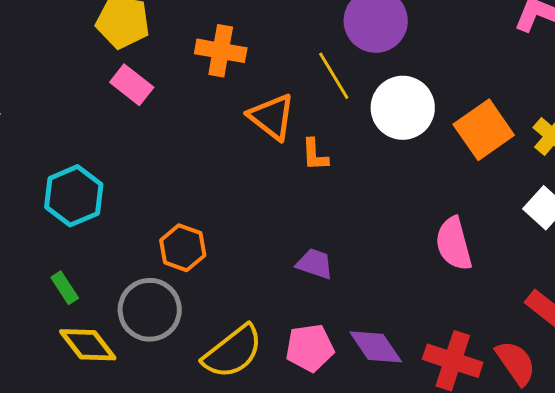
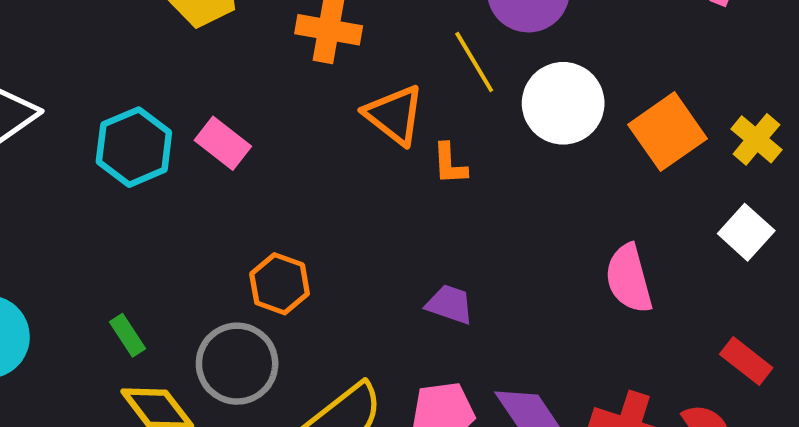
pink rectangle: (132, 85) -> (223, 143), moved
cyan hexagon: (74, 196) -> (134, 147), moved

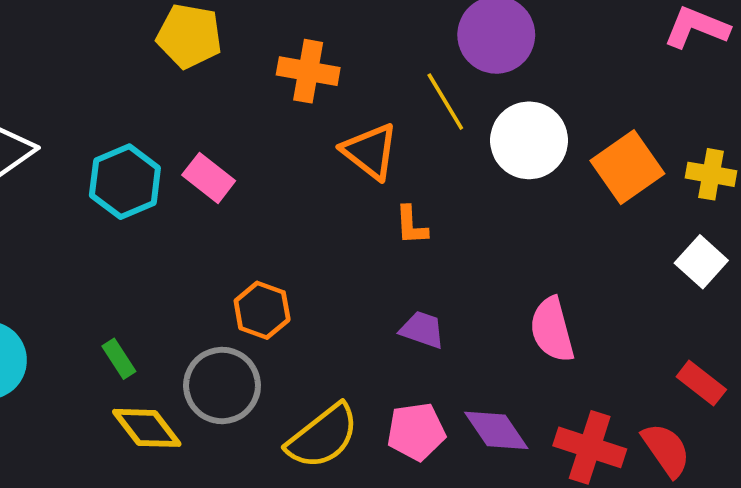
yellow cross: (756, 139) -> (711, 174), turned -30
orange L-shape: (450, 164) -> (411, 225), moved
pink semicircle: (629, 279) -> (552, 330), moved

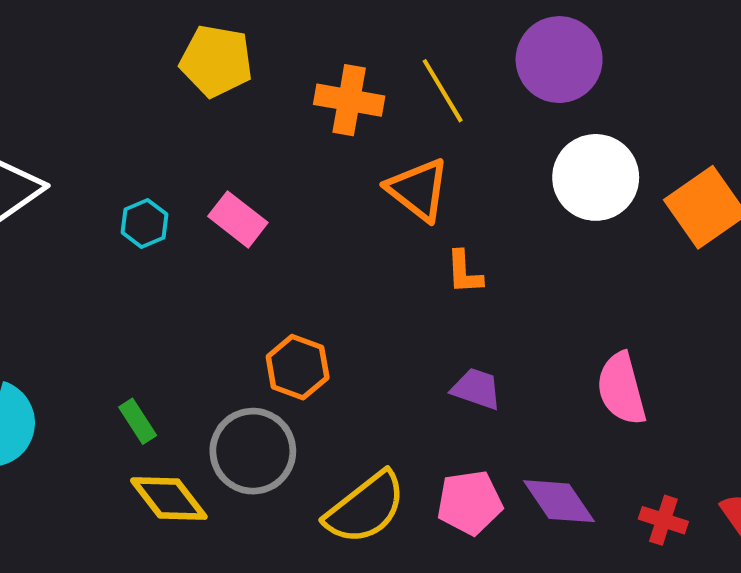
yellow line: (445, 102) -> (443, 91), moved
cyan hexagon: (125, 182) -> (144, 223), size x0.6
red cross: (590, 447) -> (663, 520), size x0.6

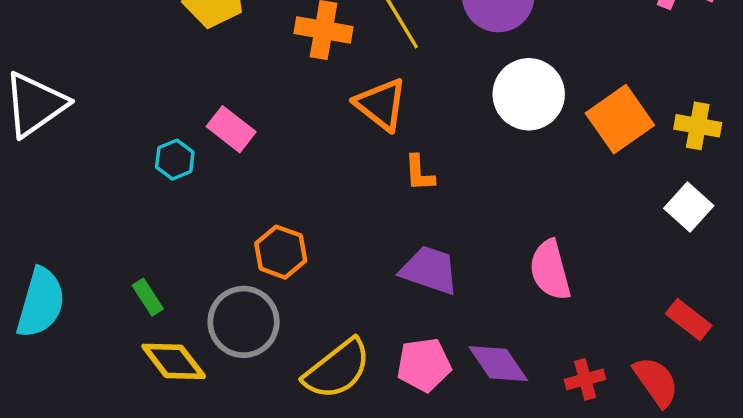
cyan hexagon: (144, 223) -> (175, 160), moved
purple trapezoid: (476, 389) -> (430, 270), size x1.4
red cross: (663, 520) -> (585, 379), turned -33

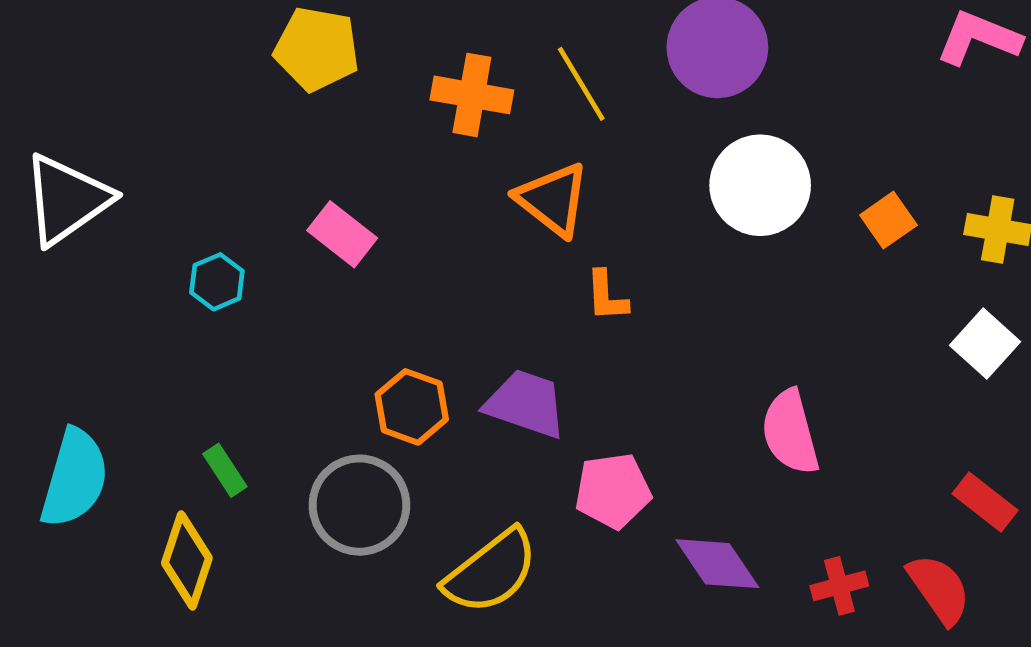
orange square: (620, 119) -> (888, 220), size x0.6
cyan hexagon: (175, 160) -> (217, 282), moved
purple trapezoid: (430, 270) -> (526, 404), moved
yellow diamond: (174, 361) -> (187, 561), moved, turned 56
pink pentagon: (424, 365) -> (613, 491), moved

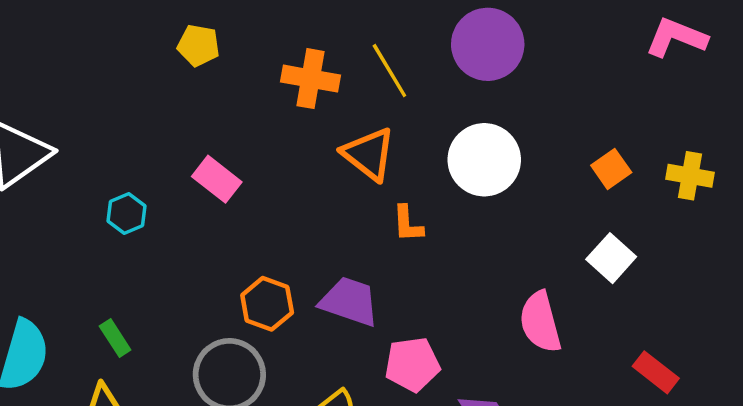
yellow pentagon: (317, 49) -> (199, 45), size x0.7
white circle: (760, 185) -> (484, 160), moved
white square: (985, 344) -> (611, 258), moved
green rectangle: (225, 470) -> (115, 338), moved
red rectangle: (985, 502) -> (656, 372), moved

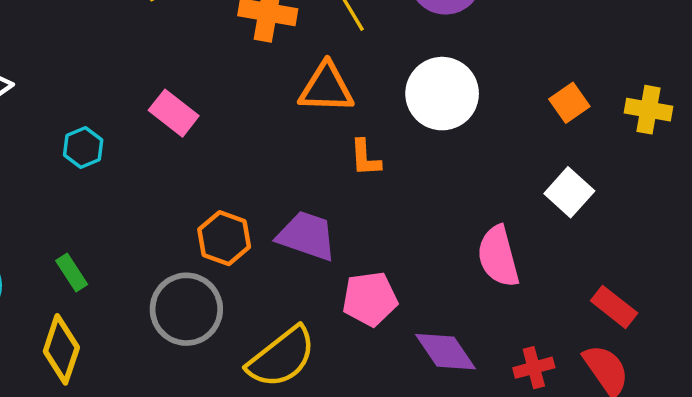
orange triangle: (369, 154) -> (326, 88), turned -36

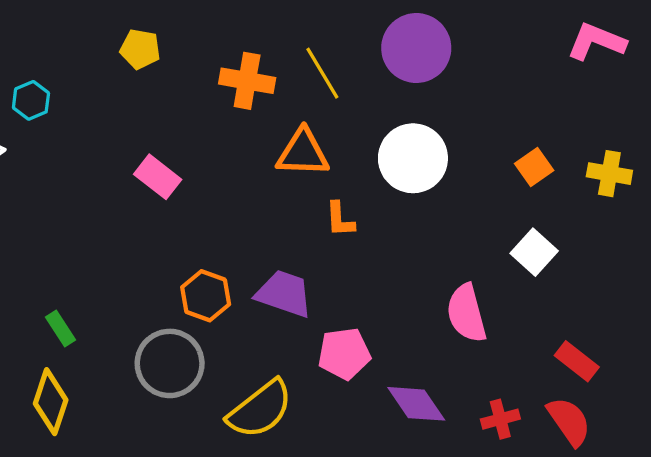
cyan hexagon: (83, 147) -> (31, 100), moved

